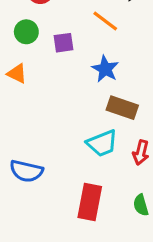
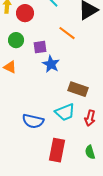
blue star: (105, 69) -> (51, 64), moved
blue semicircle: (26, 171) -> (33, 121), moved

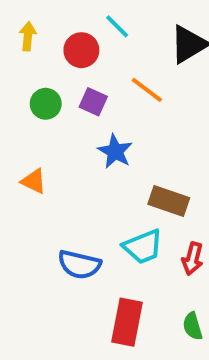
red circle: (25, 13) -> (81, 50), moved
purple square: (40, 47) -> (93, 102), moved, turned 32
orange triangle: (10, 67) -> (34, 181), moved

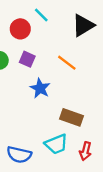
orange line: (147, 90) -> (67, 63), moved

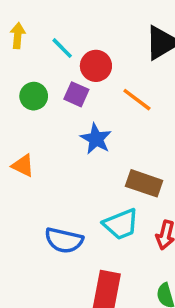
cyan line: (41, 15) -> (62, 48), moved
red circle: (20, 29) -> (96, 66), moved

